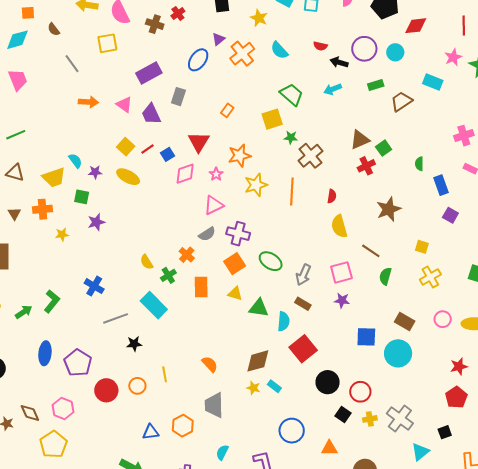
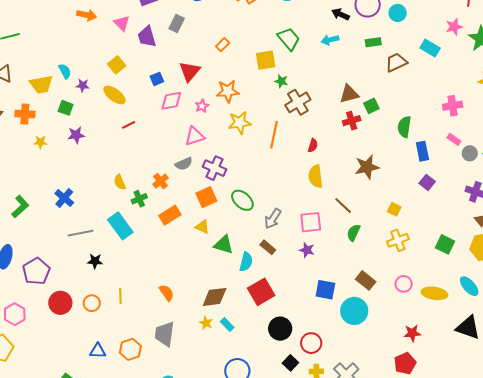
red line: (148, 149) -> (129, 125), moved
green semicircle: (419, 164) -> (404, 127), size x1.5
orange rectangle: (201, 287) -> (170, 215), turned 50

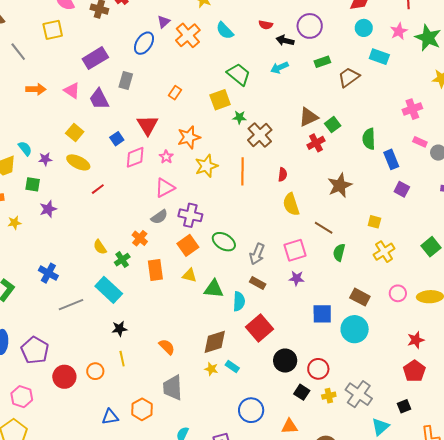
cyan circle: (398, 13) -> (364, 28), moved
orange rectangle: (170, 215) -> (155, 270), turned -55
green square: (445, 244) -> (431, 247), turned 36
black star: (95, 261) -> (119, 329), moved

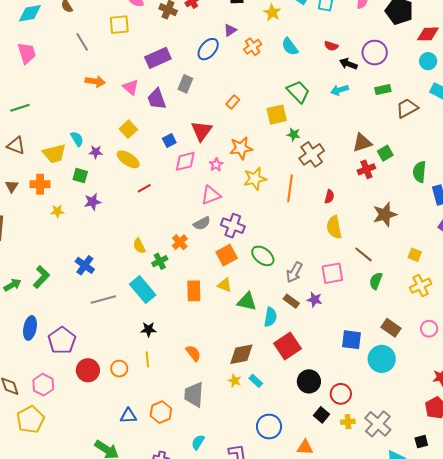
orange cross: (188, 35) -> (253, 47), size x0.7
orange rectangle: (155, 270) -> (194, 291), moved
purple star: (297, 278) -> (315, 300), moved

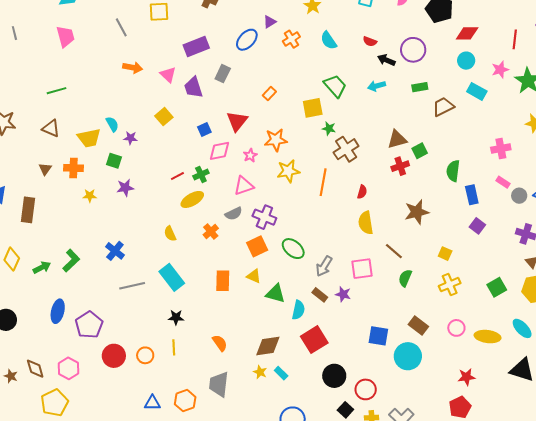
yellow ellipse: (128, 159) -> (192, 199), moved, turned -65
green cross: (160, 261) -> (201, 174), moved

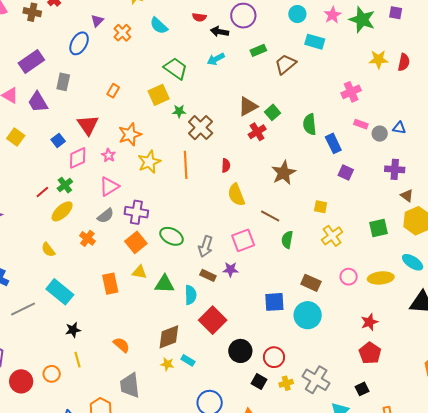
green square: (497, 287) -> (379, 228), turned 30

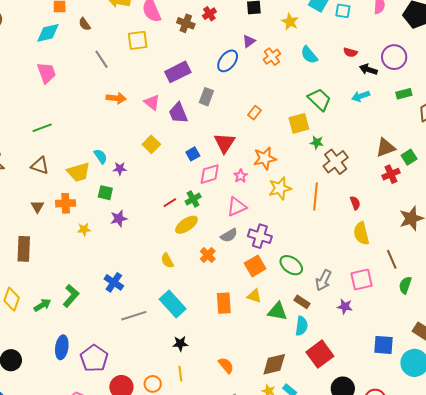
red semicircle: (226, 166) -> (355, 203), turned -32
brown line: (270, 216) -> (392, 259), turned 30
brown rectangle: (208, 275) -> (302, 302), moved

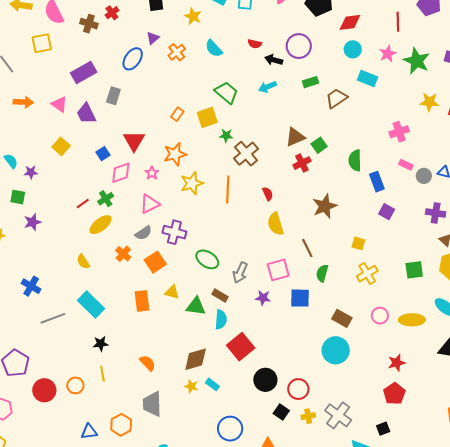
orange rectangle: (254, 113) -> (177, 114), moved
orange square: (255, 266) -> (155, 262), moved
blue square: (384, 345) -> (300, 298), moved

